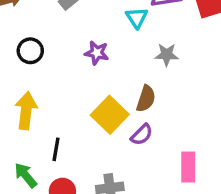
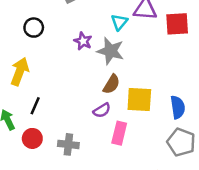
gray star: (167, 55) -> (110, 51), moved, size x1.5
yellow square: (110, 115) -> (139, 99), moved, turned 36
pink rectangle: (188, 167) -> (119, 133), moved

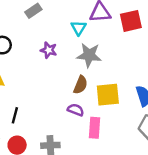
gray star: (110, 51) -> (89, 55), moved
purple semicircle: (102, 110) -> (76, 110), turned -119

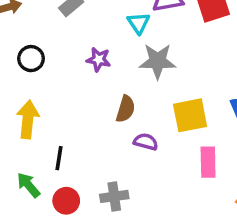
brown semicircle: (81, 85) -> (125, 109), moved
pink rectangle: (94, 128) -> (208, 162), moved

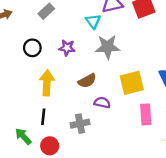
black circle: (31, 59) -> (32, 48), moved
brown semicircle: (125, 109) -> (87, 81), turned 48
yellow arrow: (28, 119) -> (47, 83), moved
gray cross: (114, 196) -> (80, 124), moved

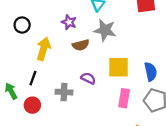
black circle: (32, 48) -> (22, 25), moved
brown semicircle: (87, 81) -> (81, 45), moved

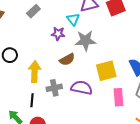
purple star: (69, 22) -> (58, 34), moved
purple semicircle: (88, 78) -> (82, 88), size x1.5
gray cross: (64, 92) -> (54, 88), moved

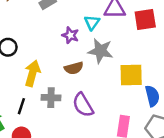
yellow square: (106, 71) -> (131, 75), moved
purple semicircle: (82, 88) -> (83, 105), turned -145

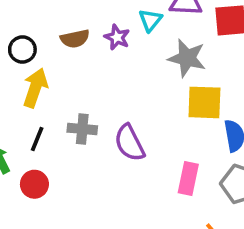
gray star: (100, 51) -> (187, 58), moved
brown semicircle: (74, 68) -> (75, 39), moved
yellow arrow: (32, 73) -> (35, 88), moved

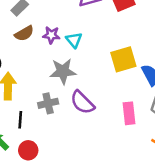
cyan triangle: (150, 20) -> (74, 40), moved
brown semicircle: (75, 39) -> (24, 33), moved
gray star: (187, 58) -> (63, 71), moved

